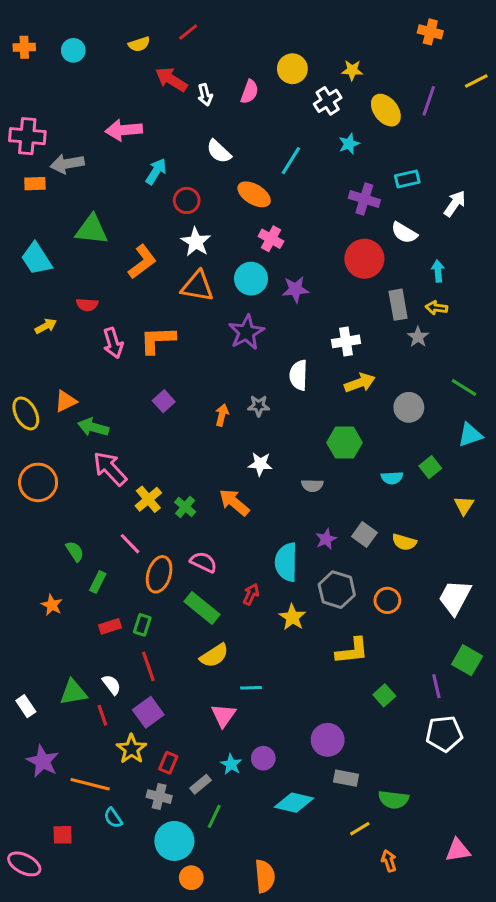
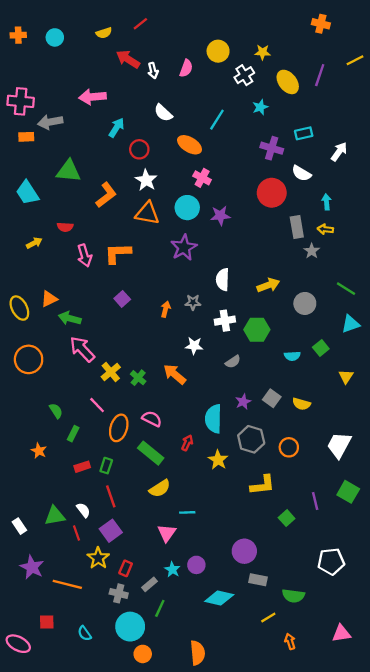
white cross: (346, 341) -> (225, 321), moved
gray semicircle: (312, 485) -> (233, 362), turned -35
purple line: (436, 686) -> (315, 501), moved
white pentagon: (444, 734) -> (331, 561), moved
cyan semicircle: (113, 818) -> (84, 633), moved

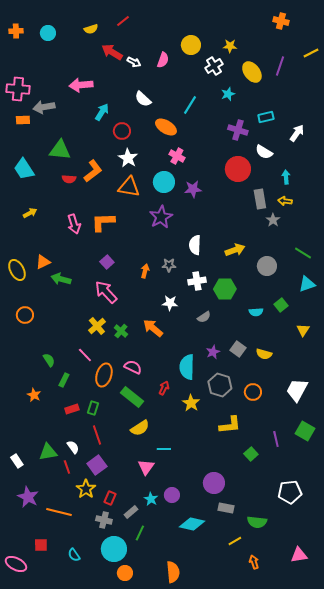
white arrow: (153, 71) -> (134, 62), turned -48
red semicircle: (65, 227) -> (69, 179), moved
pink arrow: (82, 349) -> (106, 292), moved
orange circle: (29, 359) -> (25, 315), size x0.7

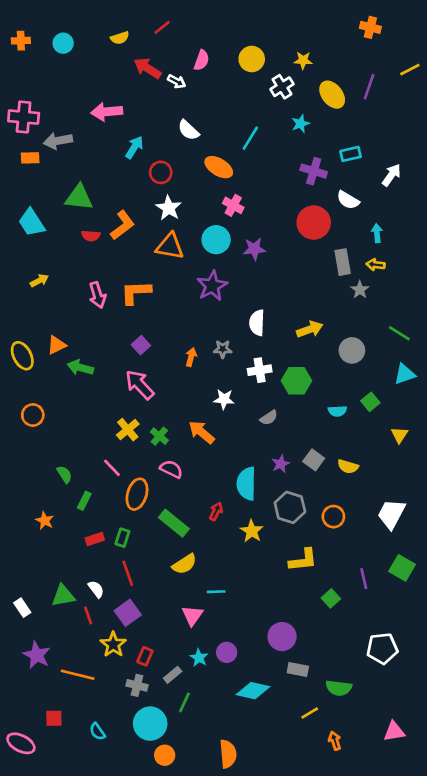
pink semicircle: (163, 60) -> (202, 60), moved
pink semicircle: (133, 367) -> (171, 469), moved

